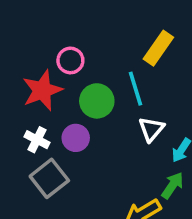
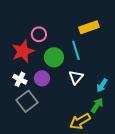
yellow rectangle: (158, 48) -> (89, 27), turned 36
white triangle: (151, 129) -> (76, 77), moved

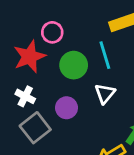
purple circle: (42, 78) -> (66, 108), moved

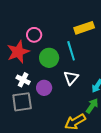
white cross: (25, 96) -> (23, 80), moved
gray square: (35, 128) -> (22, 102), turned 30

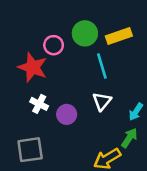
red star: (18, 52) -> (33, 67), turned -30
green circle: (49, 58) -> (85, 33), moved
gray square: (22, 102) -> (30, 150), moved

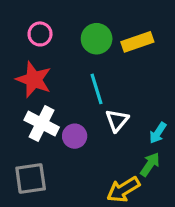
pink circle: (54, 45) -> (40, 34), moved
cyan line: (102, 66) -> (97, 89), moved
white cross: (39, 104) -> (42, 124), size x1.5

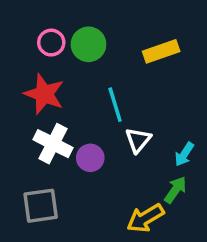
green circle: (97, 39) -> (88, 44), moved

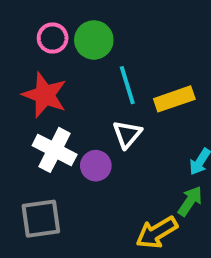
yellow rectangle: (161, 51) -> (174, 99), moved
cyan line: (115, 105) -> (127, 85), moved
white triangle: (138, 140) -> (127, 134), moved

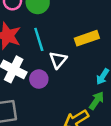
cyan line: (127, 85) -> (39, 39), moved

